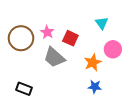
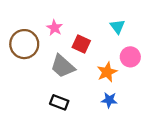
pink star: (47, 32) -> (55, 28), moved
black rectangle: (24, 89) -> (59, 102), moved

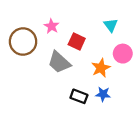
black rectangle: (59, 102) -> (79, 96), moved

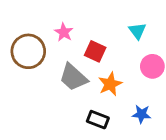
orange star: (101, 68) -> (110, 84), moved
blue star: (103, 94) -> (141, 114), moved

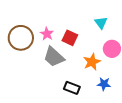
pink star: (64, 32) -> (47, 34), moved
orange star: (110, 84) -> (92, 62), moved

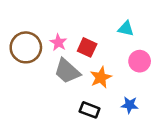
cyan triangle: (101, 23) -> (126, 29), turned -40
orange star: (92, 62) -> (101, 77), moved

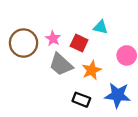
cyan triangle: (126, 29) -> (101, 27), moved
blue star: (130, 105) -> (118, 95), size x1.6

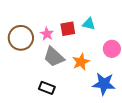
red square: (79, 43) -> (68, 29), moved, turned -35
black rectangle: (81, 100) -> (47, 88), moved

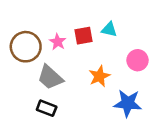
gray trapezoid: (54, 57) -> (50, 77), moved
black rectangle: (47, 88) -> (47, 108), moved

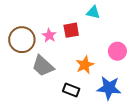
cyan triangle: (109, 29) -> (93, 12), moved
black rectangle: (47, 108) -> (71, 90), moved

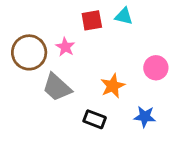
red square: (71, 30) -> (92, 20), moved
blue star: (109, 88) -> (145, 117), size x0.7

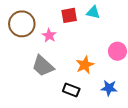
brown circle: (29, 52) -> (22, 24), moved

